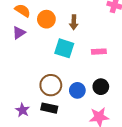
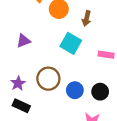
purple triangle: (19, 33) -> (23, 41), moved
black rectangle: (49, 108) -> (21, 106), moved
purple star: (23, 110) -> (18, 83), moved

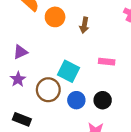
cyan square: (71, 43) -> (69, 71), moved
purple star: (18, 83) -> (18, 79), moved

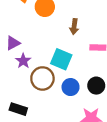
brown arrow: (84, 25) -> (74, 27), moved
purple star: (18, 79) -> (23, 61), moved

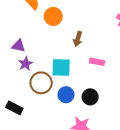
purple triangle: (13, 43) -> (18, 46), turned 32
cyan square: (61, 59) -> (61, 67), turned -30

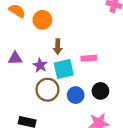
brown arrow: (78, 39) -> (58, 47), moved
pink rectangle: (97, 62) -> (89, 58), moved
purple star: (26, 64) -> (40, 65), moved

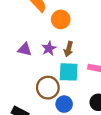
purple star: (40, 65) -> (49, 48), moved
blue circle: (76, 95) -> (64, 104), moved

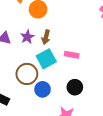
cyan square: (69, 72) -> (46, 59), turned -30

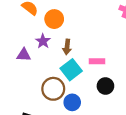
purple star: (27, 37) -> (43, 41), moved
black circle: (75, 87) -> (105, 86), moved

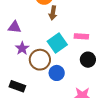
purple star: (43, 41) -> (22, 48), moved
brown arrow: (67, 47) -> (53, 13), moved

